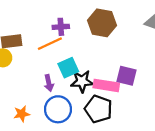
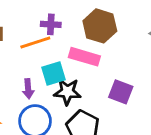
pink rectangle: (106, 85) -> (84, 57), moved

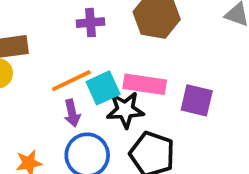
orange line: (35, 43) -> (71, 81), moved
pink rectangle: (84, 57) -> (145, 84), moved

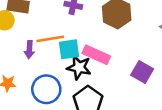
purple square: (197, 100) -> (142, 72), moved
purple arrow: (72, 113) -> (29, 50), moved

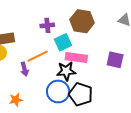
cyan square: (69, 49) -> (63, 42), moved
blue circle: (46, 89) -> (58, 91), moved

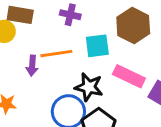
purple cross: (47, 25) -> (70, 15), moved
pink rectangle: (76, 57) -> (129, 76), moved

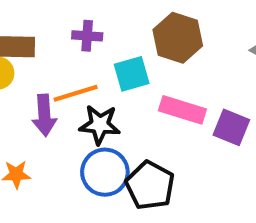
purple arrow: (32, 66) -> (44, 115), size x1.4
black star: (89, 87) -> (100, 125), moved

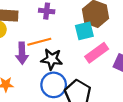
cyan square: (132, 74) -> (84, 31), moved
pink rectangle: (182, 110) -> (97, 53), turned -55

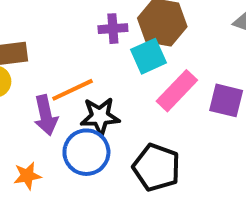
purple cross: (47, 11) -> (113, 29), moved
blue circle: (54, 85) -> (86, 152), moved

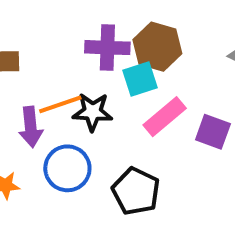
purple cross: (113, 29) -> (107, 48), size x1.5
black star: (100, 116) -> (92, 112), moved

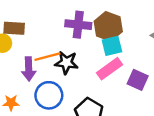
cyan square: (140, 79) -> (112, 46), moved

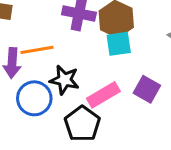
black star: (66, 63) -> (64, 80), moved
pink rectangle: (109, 69) -> (103, 95), moved

